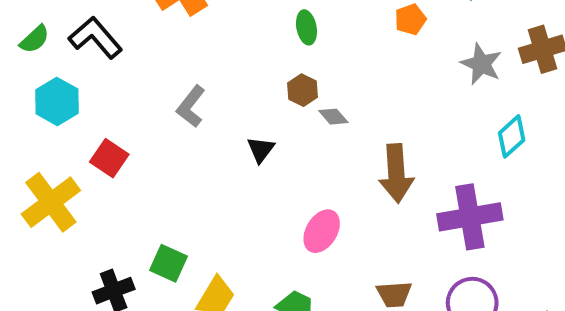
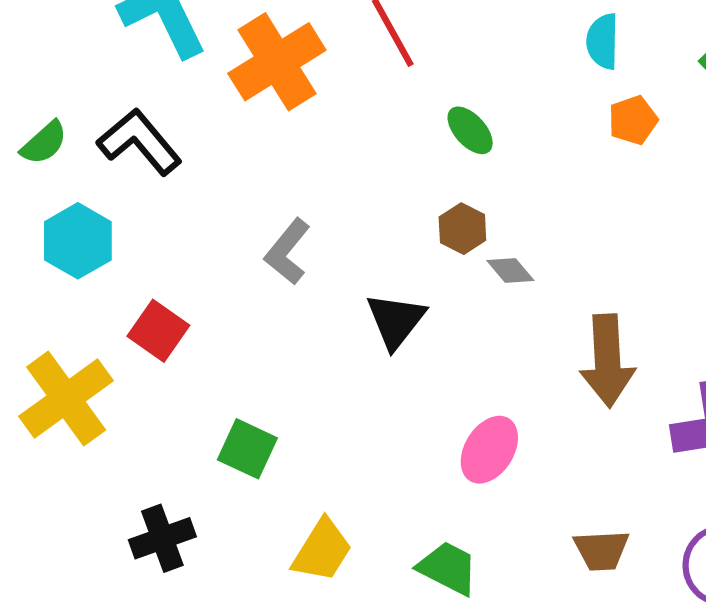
green ellipse: (306, 27) -> (470, 130), turned -32
black triangle: (261, 150) -> (396, 321), size x1.4
green square: (169, 263) -> (247, 449), moved

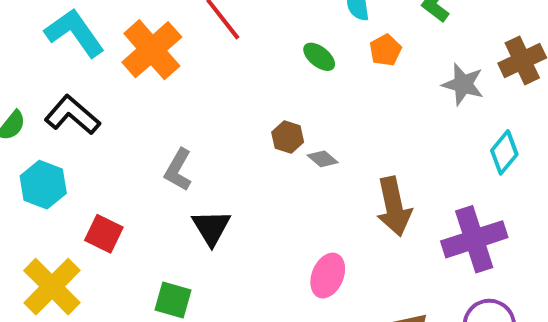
green ellipse: (470, 130) -> (319, 57), moved
black triangle: (396, 321) -> (211, 228), moved

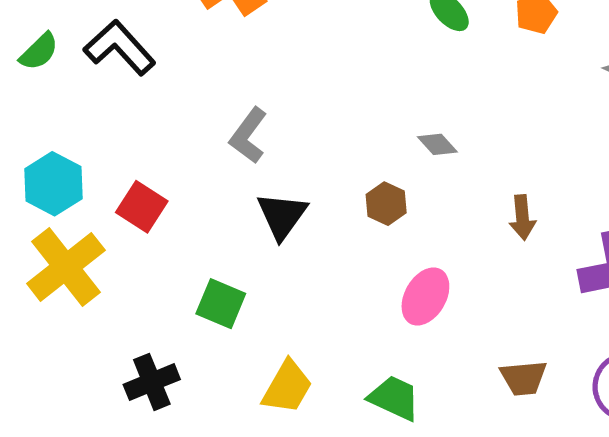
brown hexagon: (288, 137) -> (386, 204), moved
cyan hexagon: (43, 185) -> (53, 184), moved
brown arrow: (394, 206) -> (522, 217), size x0.6

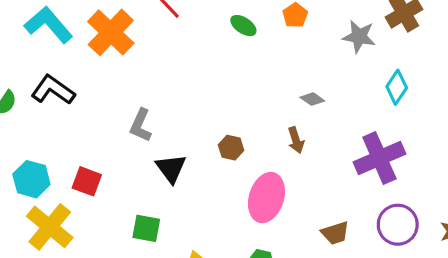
gray diamond: (437, 144) -> (312, 99), moved
brown arrow: (522, 217) -> (296, 140), moved
pink ellipse: (425, 296) -> (266, 198), size x1.4

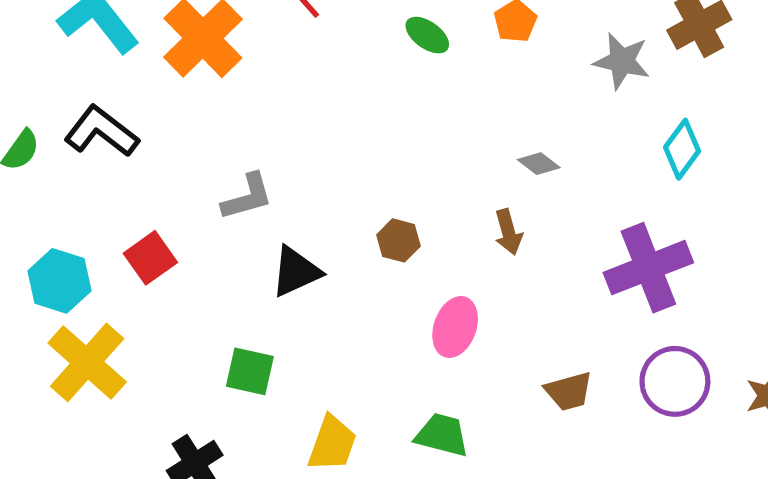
gray L-shape: (141, 125) -> (247, 197), turned -132
black triangle: (171, 168) -> (296, 272), turned 40
red square: (87, 181) -> (150, 258), moved, turned 32
pink ellipse: (266, 198) -> (455, 327), size x0.7

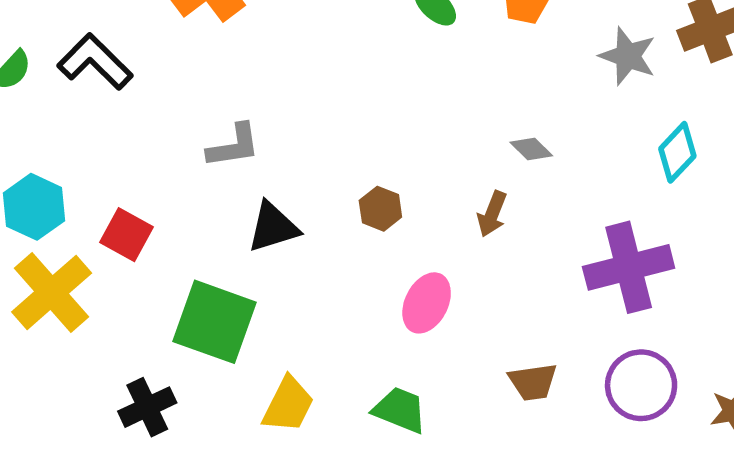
brown arrow: (508, 232) -> (492, 214), turned 30
red square: (150, 258) -> (127, 235), moved, turned -33
green square: (250, 371) -> (214, 322), size x1.6

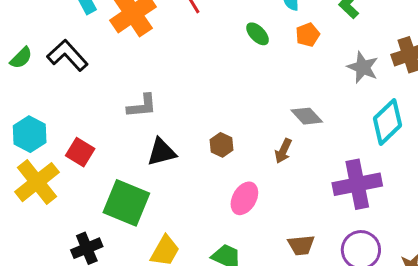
gray diamond: (531, 149) -> (307, 116), size x1.4
cyan diamond: (677, 152) -> (388, 122), size x1.4

